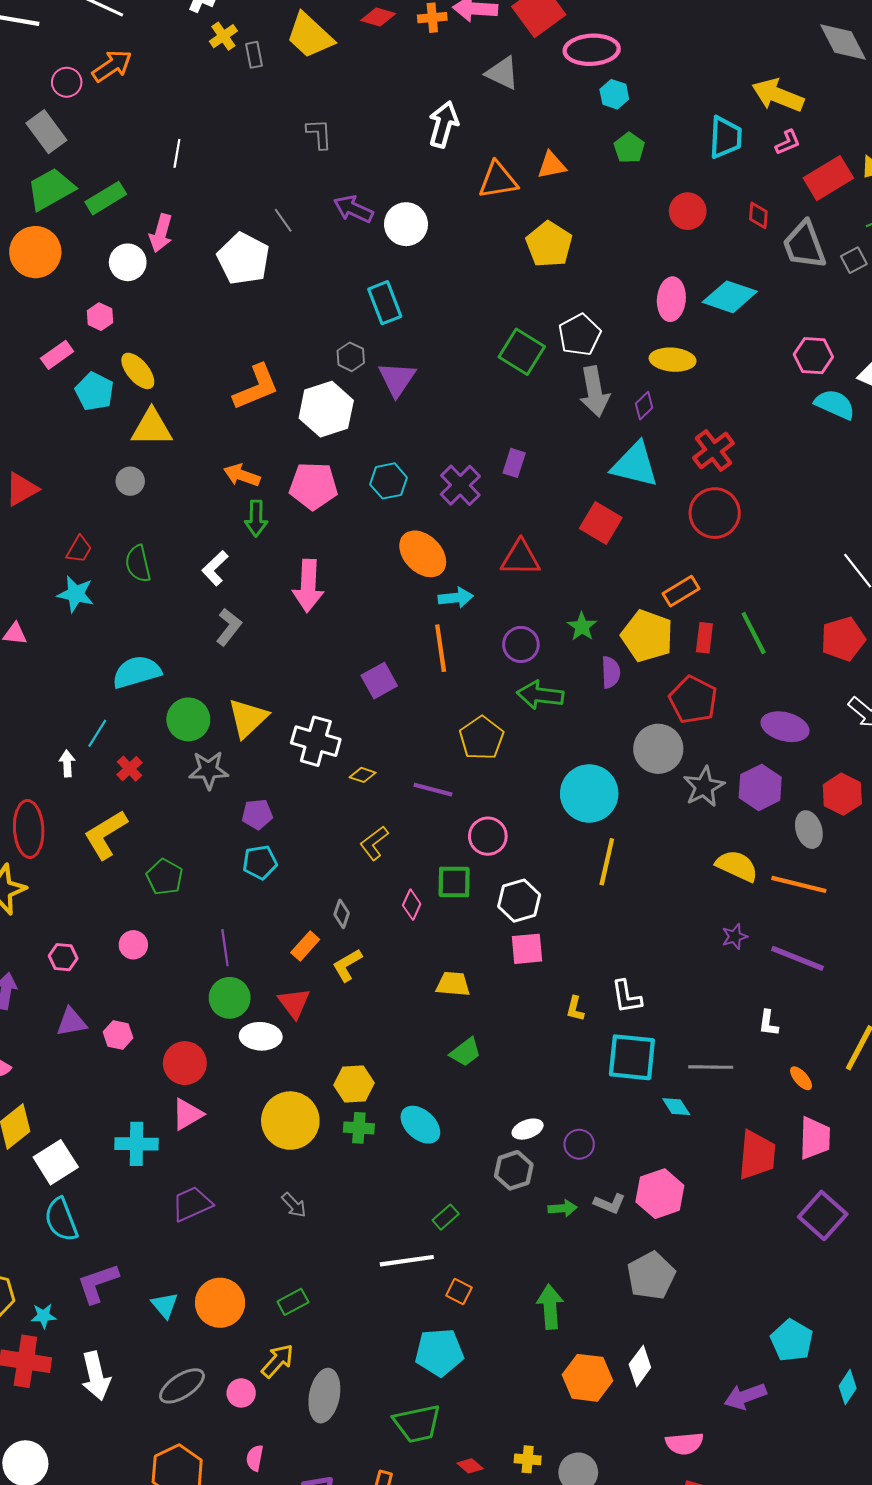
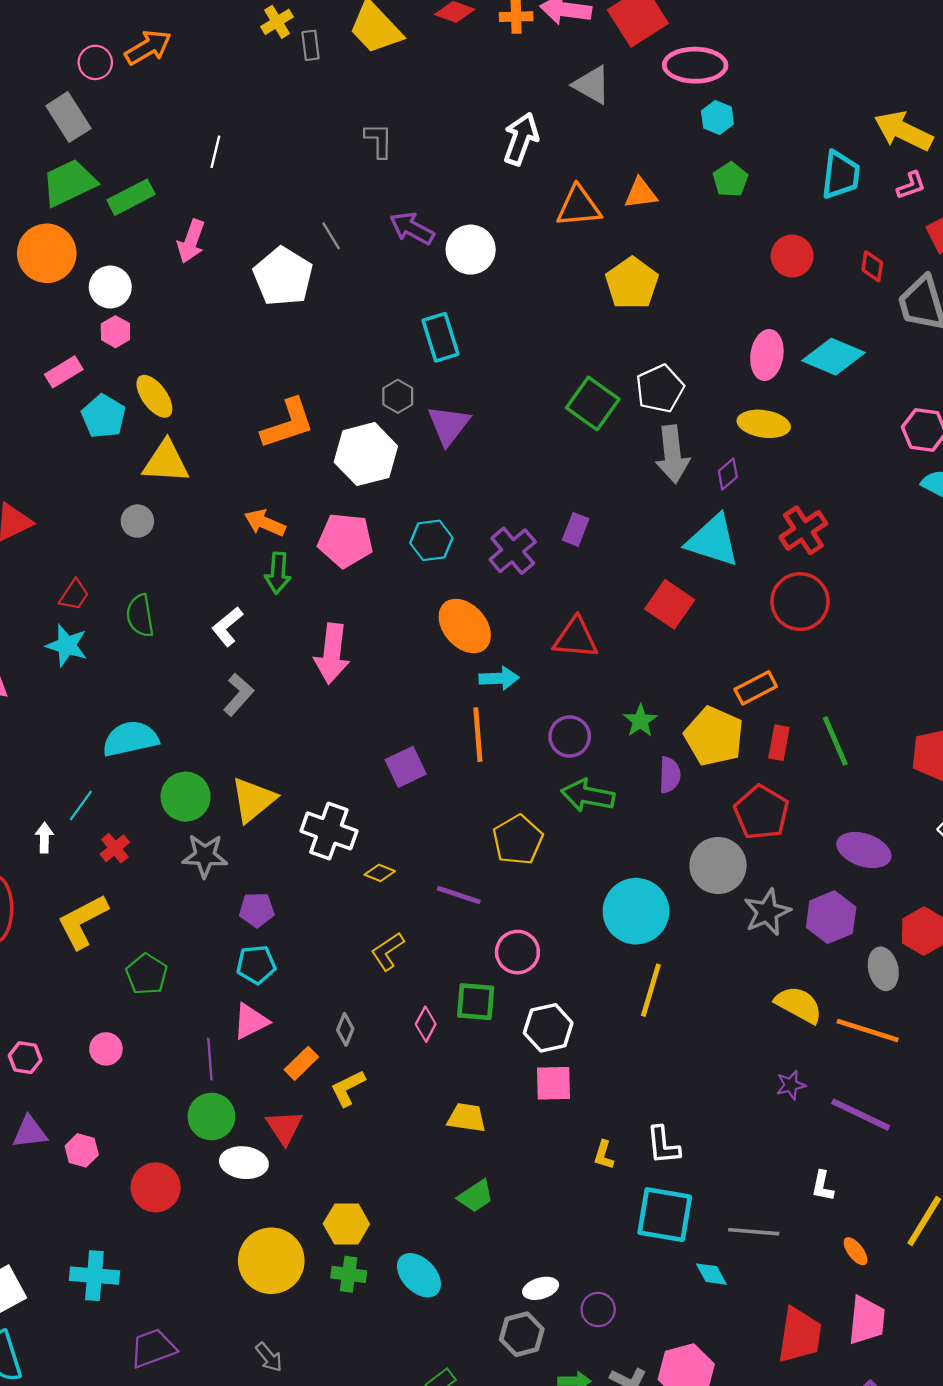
white circle: (128, 262) -> (110, 287), moved
pink triangle: (187, 1114) -> (251, 1021), moved

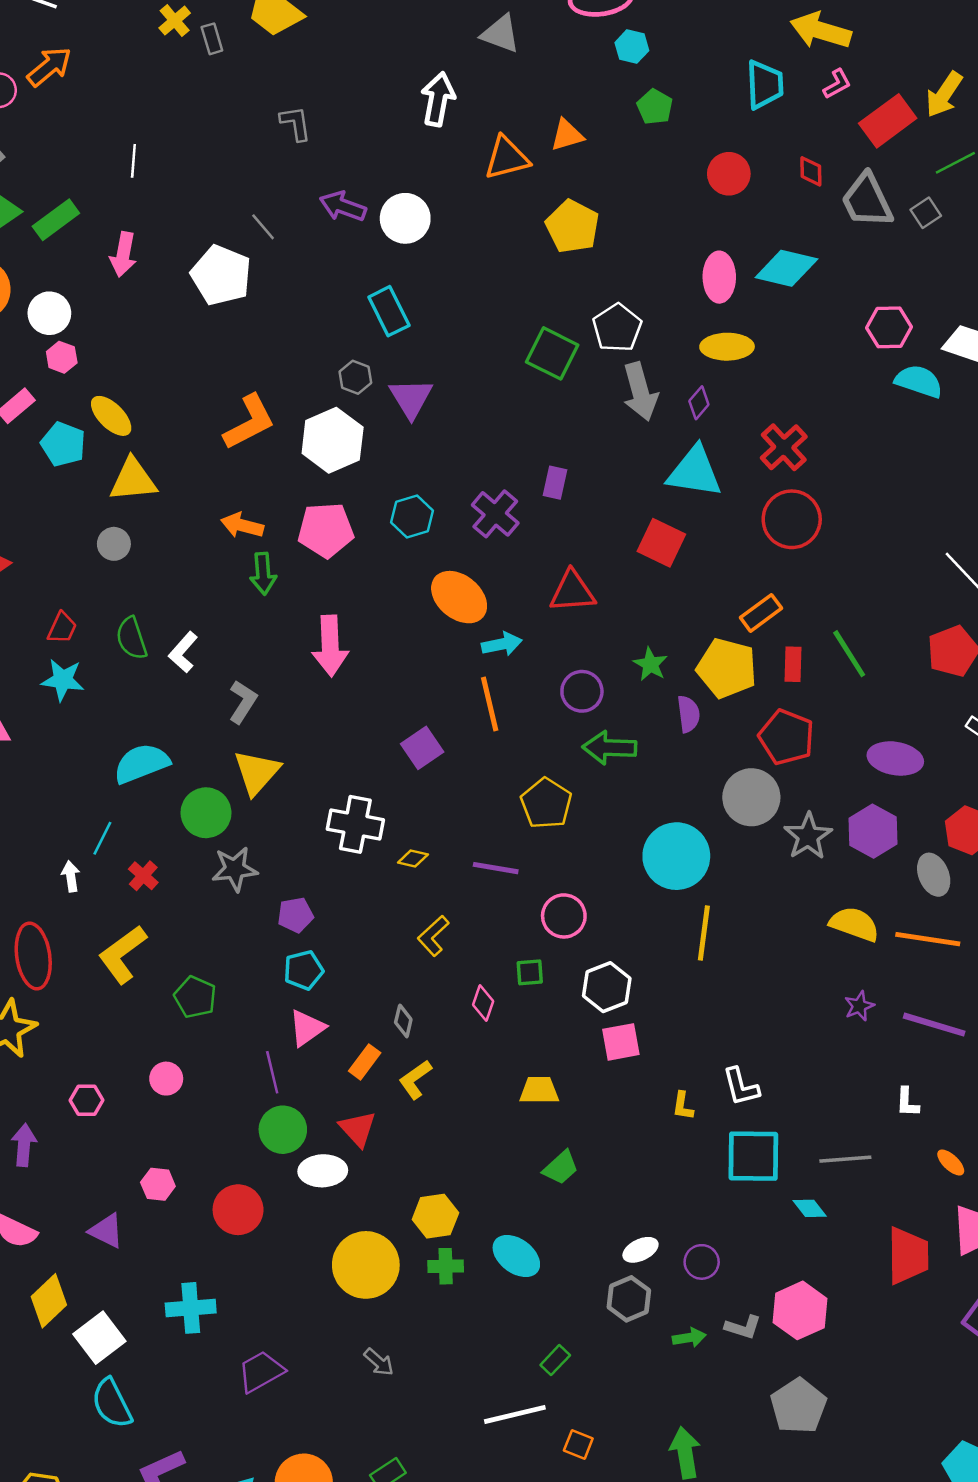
white L-shape: (227, 627) -> (183, 652), moved
yellow triangle: (253, 800) -> (257, 772), moved
green square: (476, 1002) -> (530, 972), size x0.7
purple triangle: (30, 1132) -> (106, 1231), moved, turned 42

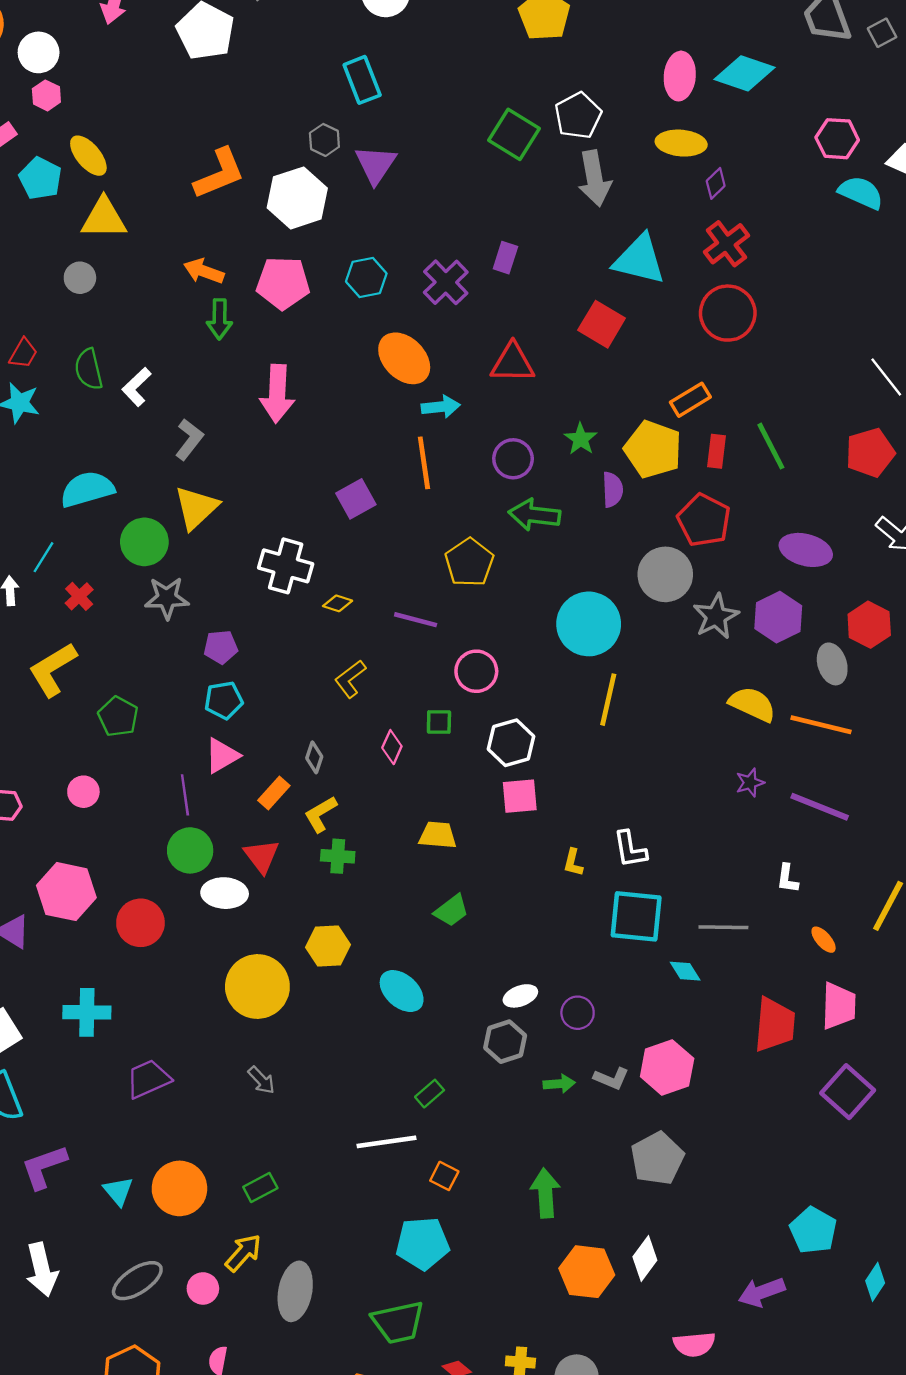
purple diamond: (699, 403) -> (716, 183), moved
pink hexagon: (158, 1184) -> (66, 892), size x1.8
green cross: (446, 1266) -> (338, 856), moved

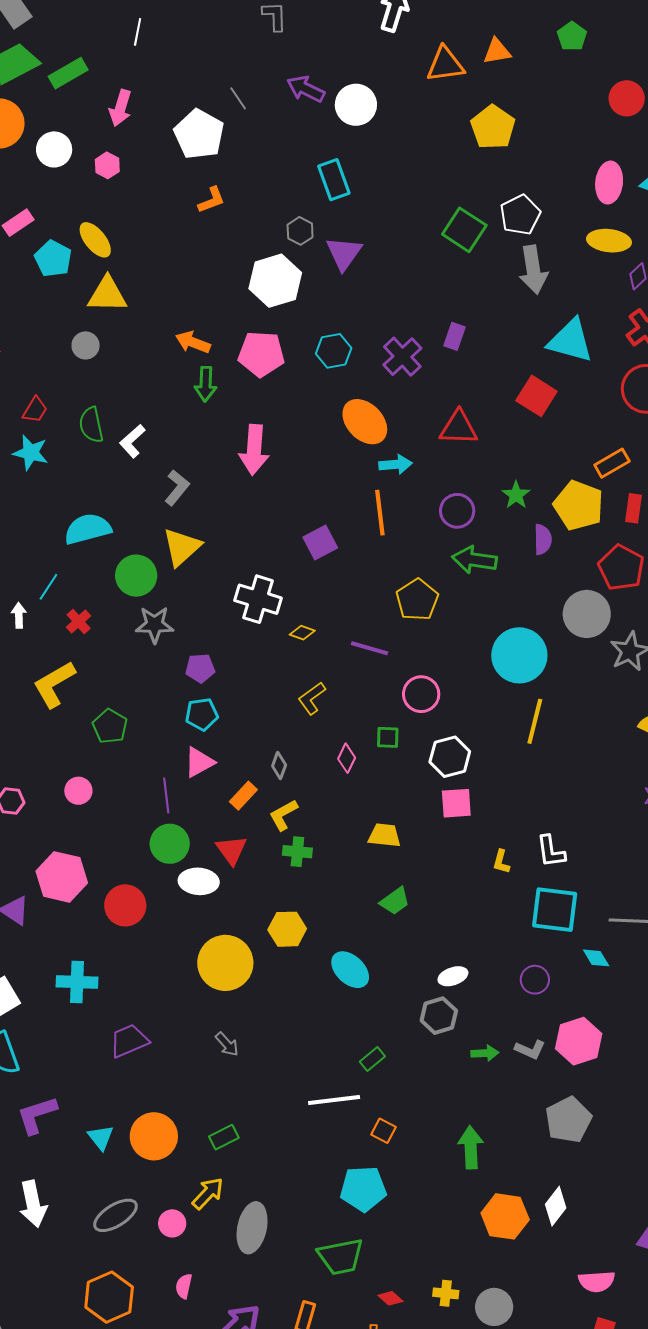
pink hexagon: (46, 95) -> (107, 165), moved
orange L-shape: (219, 174) -> (212, 200), moved, size x0.6
purple circle: (578, 1013) -> (535, 980), moved

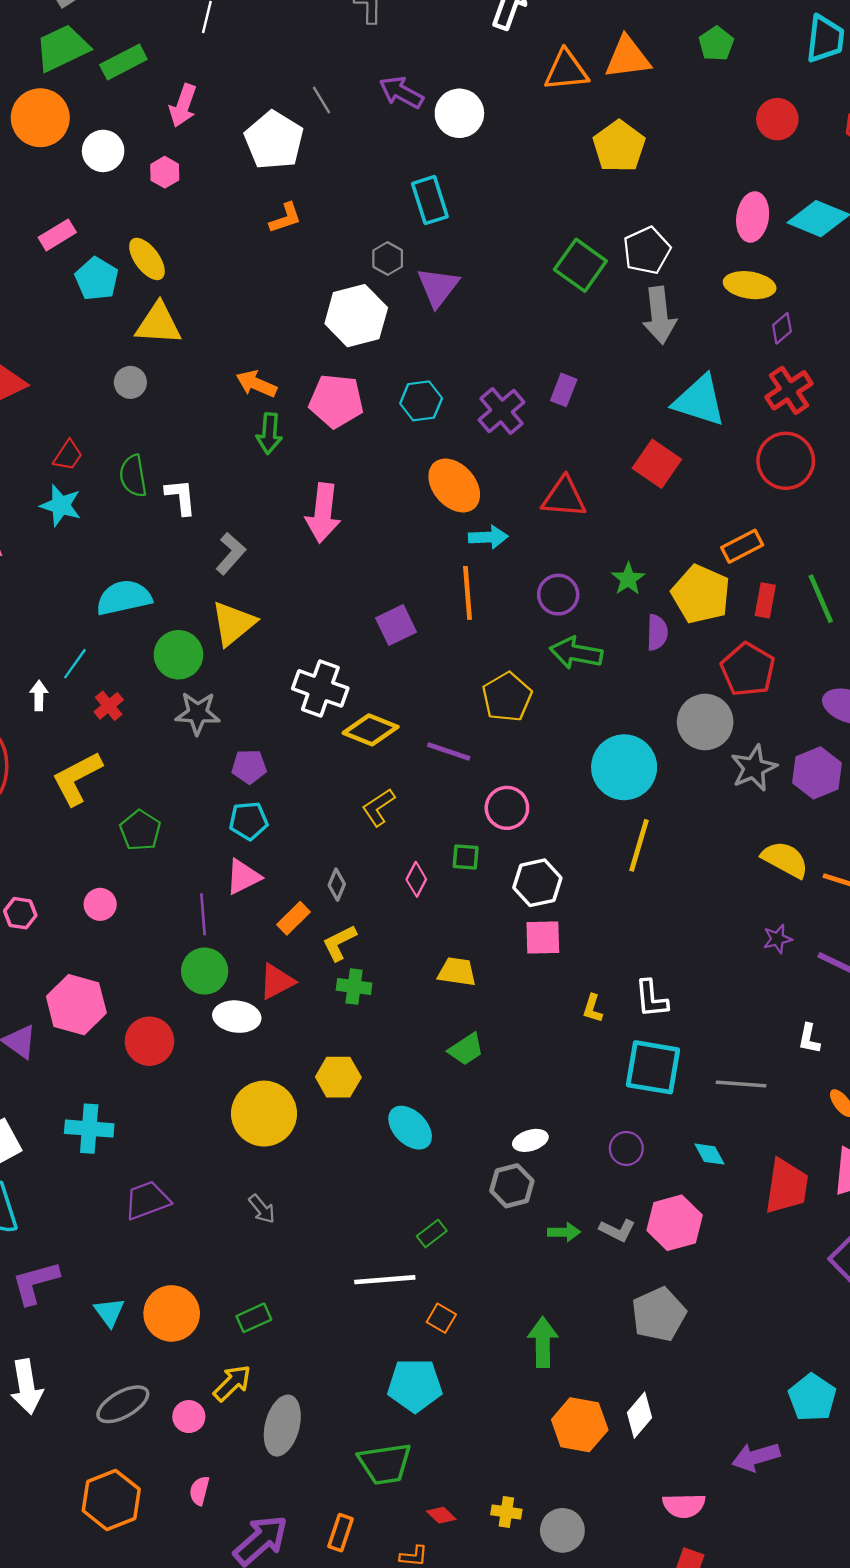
orange triangle: (497, 51) -> (628, 58), size x1.4
white L-shape: (132, 441) -> (181, 497), turned 124
yellow diamond: (302, 633) -> (371, 730), size x1.8
red triangle: (231, 850) -> (277, 982), turned 36
cyan diamond: (596, 958) -> (710, 1154), moved

